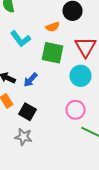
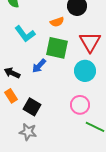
blue arrow: (30, 80) -> (39, 66), moved

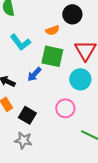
pink circle: (80, 105) -> (65, 108), moved

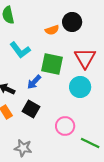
orange semicircle: (52, 30) -> (52, 30), moved
pink circle: (65, 108) -> (65, 126), moved
black square: (27, 115) -> (31, 109), moved

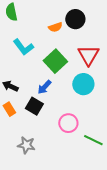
green square: (52, 64) -> (55, 61), turned 35
blue arrow: (34, 82) -> (44, 87), moved

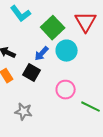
cyan circle: (83, 84) -> (67, 51), moved

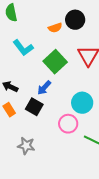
cyan circle: (67, 51) -> (82, 103), moved

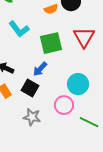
green square: (55, 62) -> (51, 43), turned 30
gray star: (26, 146) -> (32, 117), moved

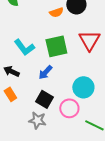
cyan L-shape: (19, 29) -> (24, 47), moved
black square: (30, 88) -> (44, 99), moved

